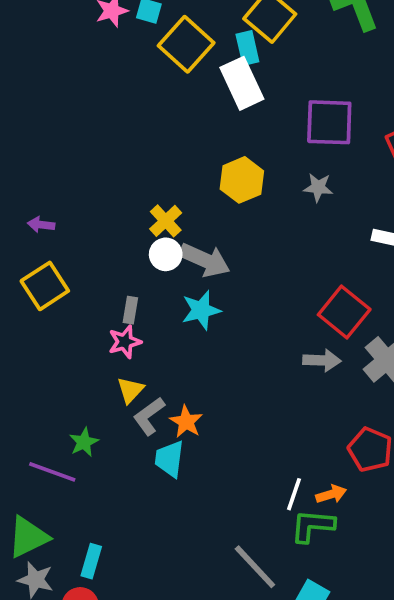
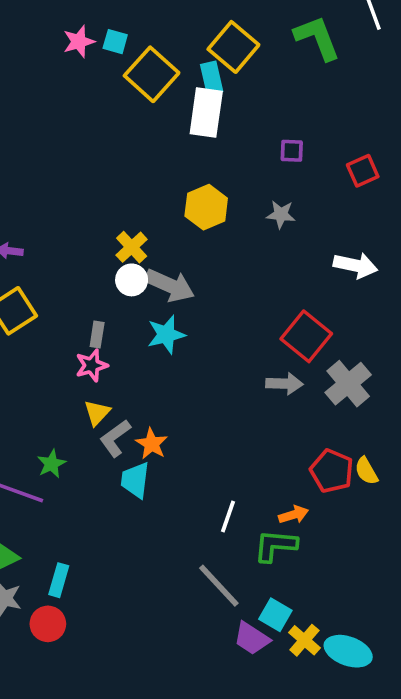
white rectangle: (242, 83) -> (206, 112), turned 33
purple square: (329, 122) -> (292, 151), size x0.5
white line: (294, 494) -> (228, 516), moved

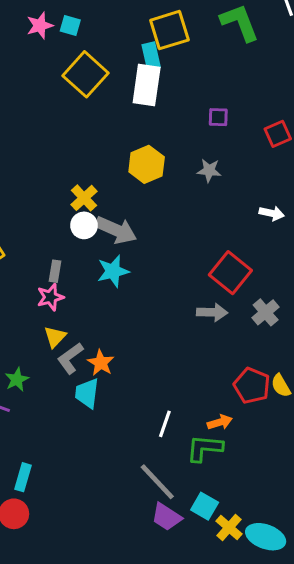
yellow square: (233, 47) -> (169, 30), turned 33
yellow square: (152, 74) -> (86, 74), moved
white arrow: (355, 265) -> (272, 213), size x0.7
gray cross: (348, 384) -> (266, 312), size x0.7
purple trapezoid: (252, 638) -> (166, 517), moved

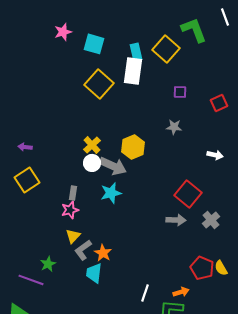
cyan square: (70, 26) -> (94, 44), moved, size x1.5
yellow square: (169, 30) -> (166, 49), moved, turned -32
yellow square: (86, 74) -> (99, 84), moved
yellow hexagon: (147, 164) -> (133, 147), moved

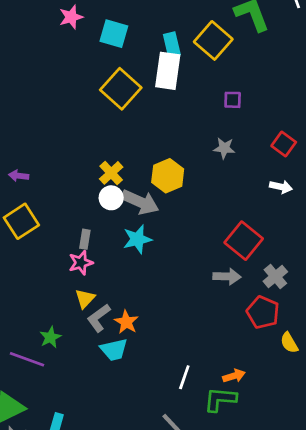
red square: (219, 103) -> (284, 144), moved, turned -30
red pentagon: (202, 268) -> (263, 312), moved
cyan trapezoid: (94, 273) -> (114, 350), turned -110

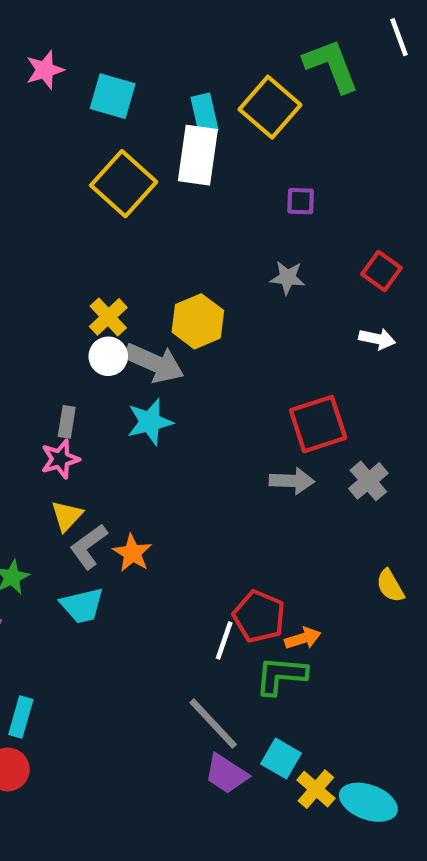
red square: (244, 241) -> (318, 424), turned 33
red pentagon: (263, 312) -> (259, 616), moved
cyan trapezoid: (114, 350) -> (82, 606), moved

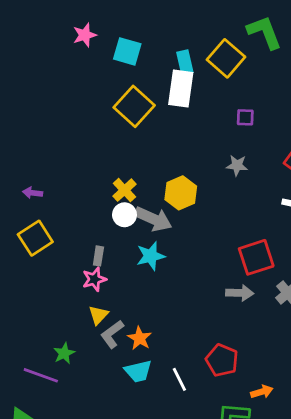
cyan trapezoid: (82, 606) -> (138, 371), moved
red pentagon: (259, 616) -> (222, 360), moved
orange arrow: (303, 638) -> (262, 392), moved
white line: (224, 640) -> (179, 379), moved, turned -45

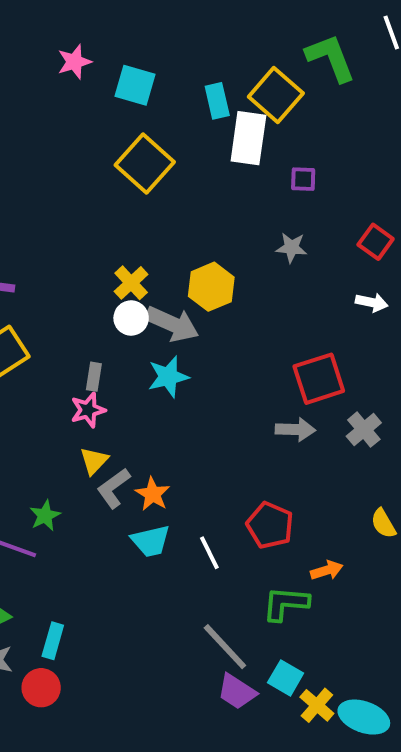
white rectangle: (181, 89) -> (248, 138), moved

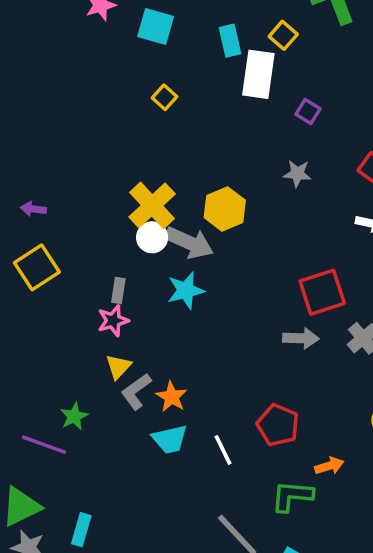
yellow square: (276, 95) -> (283, 35), size x0.6
yellow square: (145, 164) -> (164, 97), size x0.5
purple square: (303, 179) -> (308, 112), turned 30
yellow cross: (131, 283) -> (152, 205), size x1.5

